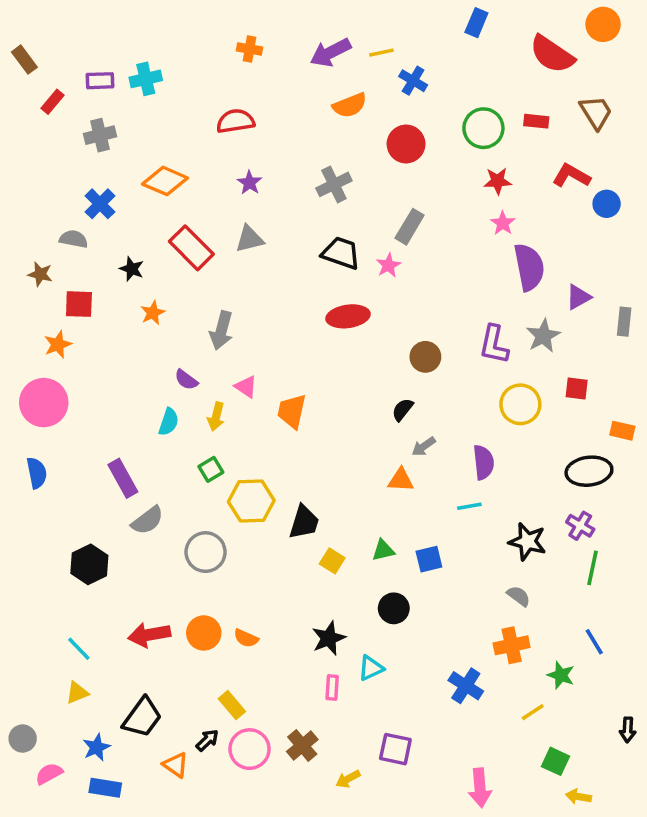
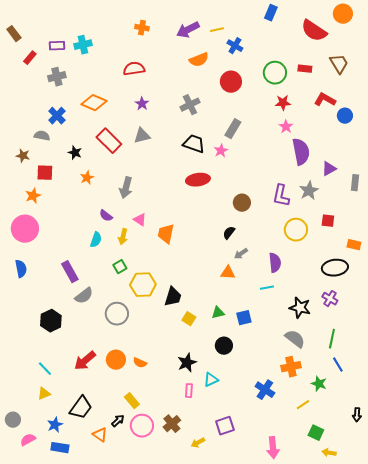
green line: (592, 568) -> (332, 339), moved
gray semicircle: (519, 596) -> (295, 339), size x1.5
red arrow: (149, 635) -> (85, 361), turned -30
purple square: (395, 749) -> (225, 426), turned -30

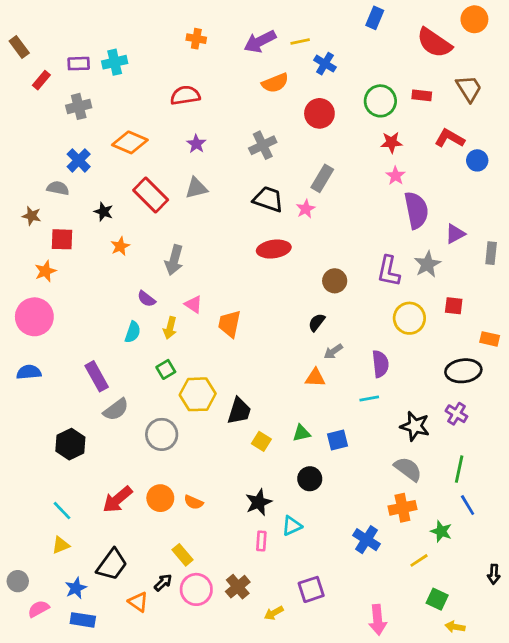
blue semicircle: (21, 269) -> (29, 372), turned -84

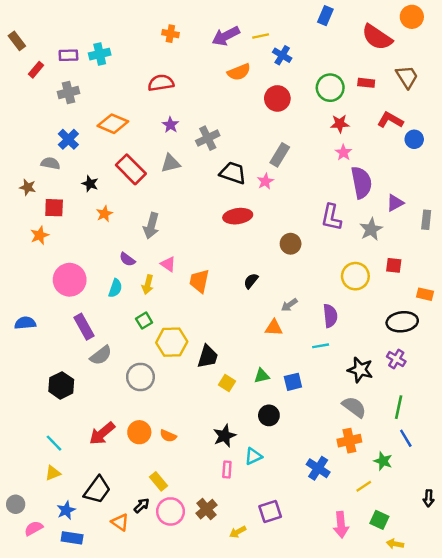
gray cross: (263, 145) -> (208, 138), moved
purple L-shape: (389, 271) -> (331, 217), moved
pink circle: (34, 317) -> (70, 280), moved
black semicircle: (317, 322) -> (251, 281), moved
pink arrow: (378, 620) -> (341, 525), moved

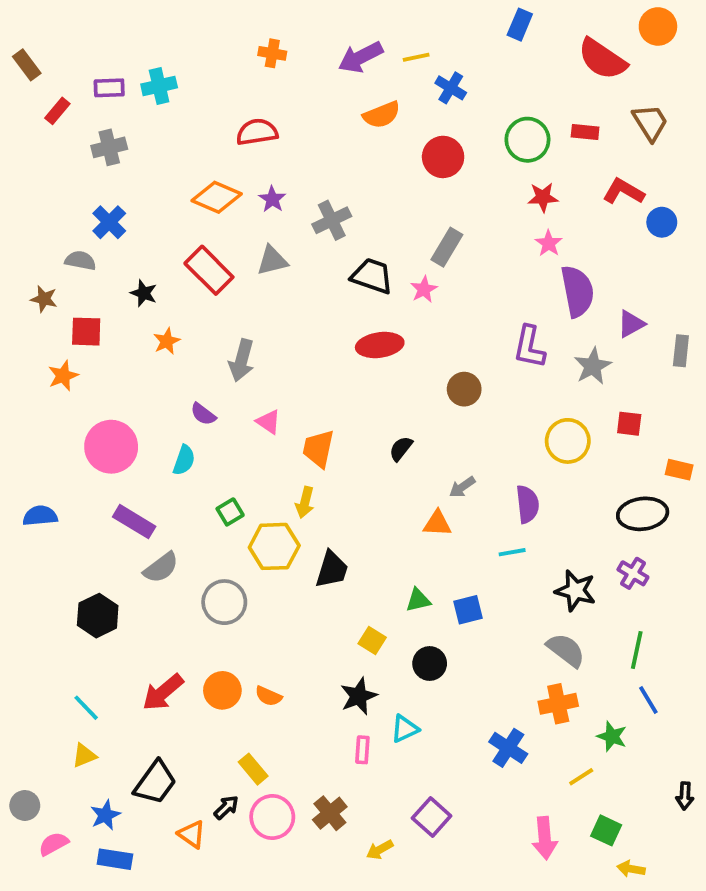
orange diamond: (113, 124) -> (217, 197), moved
yellow arrow: (148, 285) -> (305, 502), moved
purple rectangle: (84, 327) -> (134, 522), turned -30
yellow square: (227, 383) -> (372, 640), moved
purple square: (270, 511) -> (432, 817), turned -30

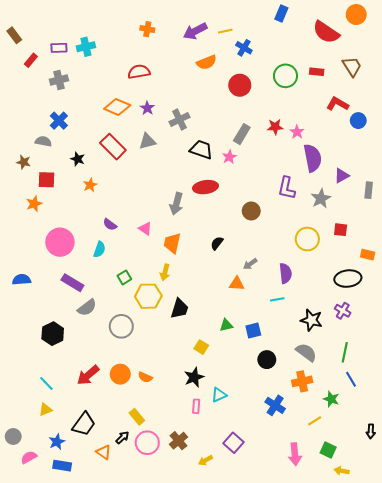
red star: (543, 197) -> (275, 127), moved
gray arrow: (242, 360) -> (176, 204), moved
black circle: (430, 664) -> (267, 360), moved

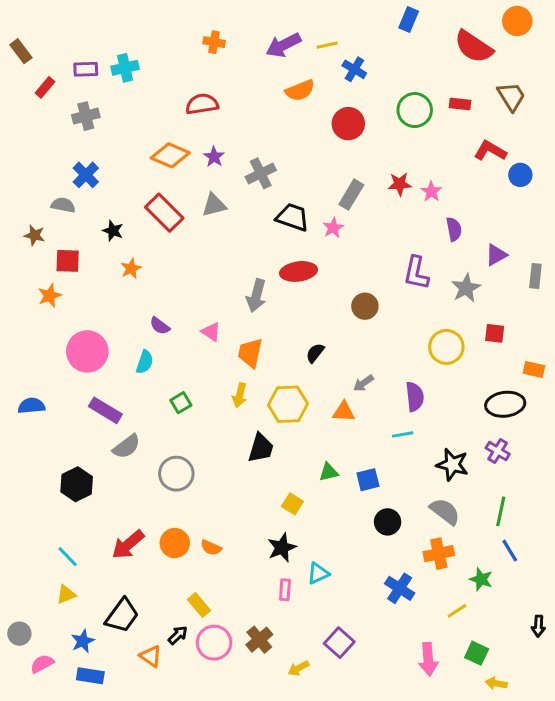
purple semicircle: (313, 158) -> (454, 229), size x0.6
yellow hexagon: (148, 296) -> (288, 404), moved

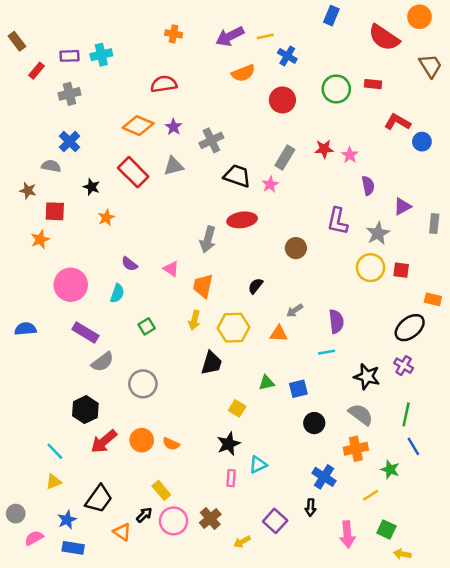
brown trapezoid: (511, 96) -> (430, 66), moved
yellow circle: (446, 347) -> (371, 268), moved
black ellipse: (505, 404) -> (410, 328), turned -32
black hexagon: (77, 484) -> (85, 410), moved
black arrow: (538, 626) -> (311, 507), moved

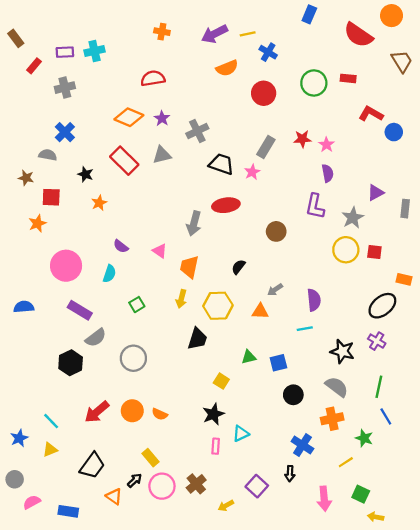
purple semicircle: (368, 186) -> (328, 173), moved
black hexagon: (85, 410) -> (71, 363), moved
blue star: (67, 520) -> (19, 438), moved

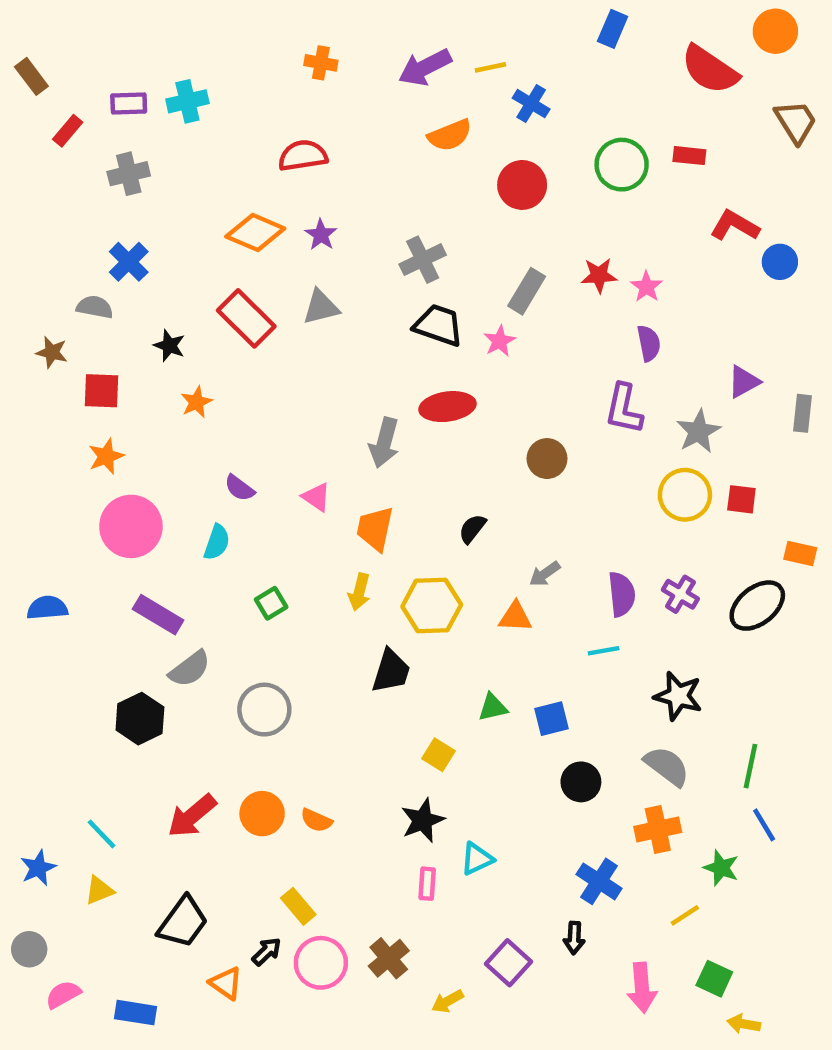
gray cross: (197, 131) -> (423, 260), moved
orange star: (37, 223) -> (106, 456), moved
purple cross: (377, 341) -> (680, 594), moved

